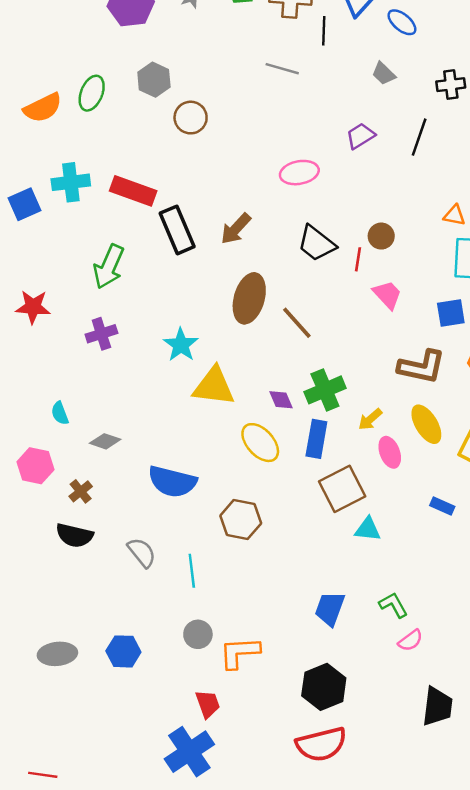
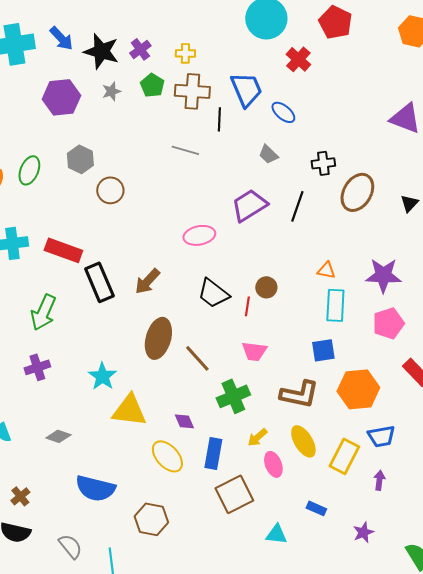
purple trapezoid: (360, 136) -> (249, 205), size x1.5
pink trapezoid: (387, 295) -> (254, 351), moved, turned 140
green cross: (325, 390) -> (233, 396), moved
gray diamond: (105, 441) -> (58, 436), moved
cyan triangle: (368, 529) -> (276, 534), moved

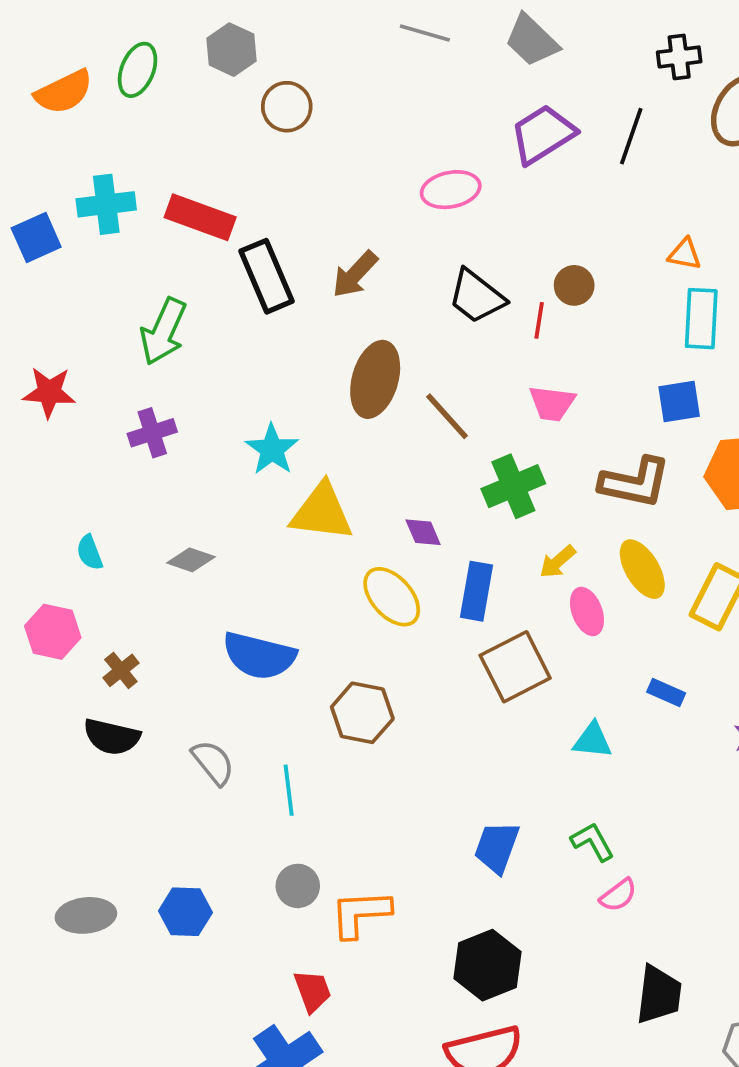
gray trapezoid: (268, 154) -> (532, 40), moved, size x1.5

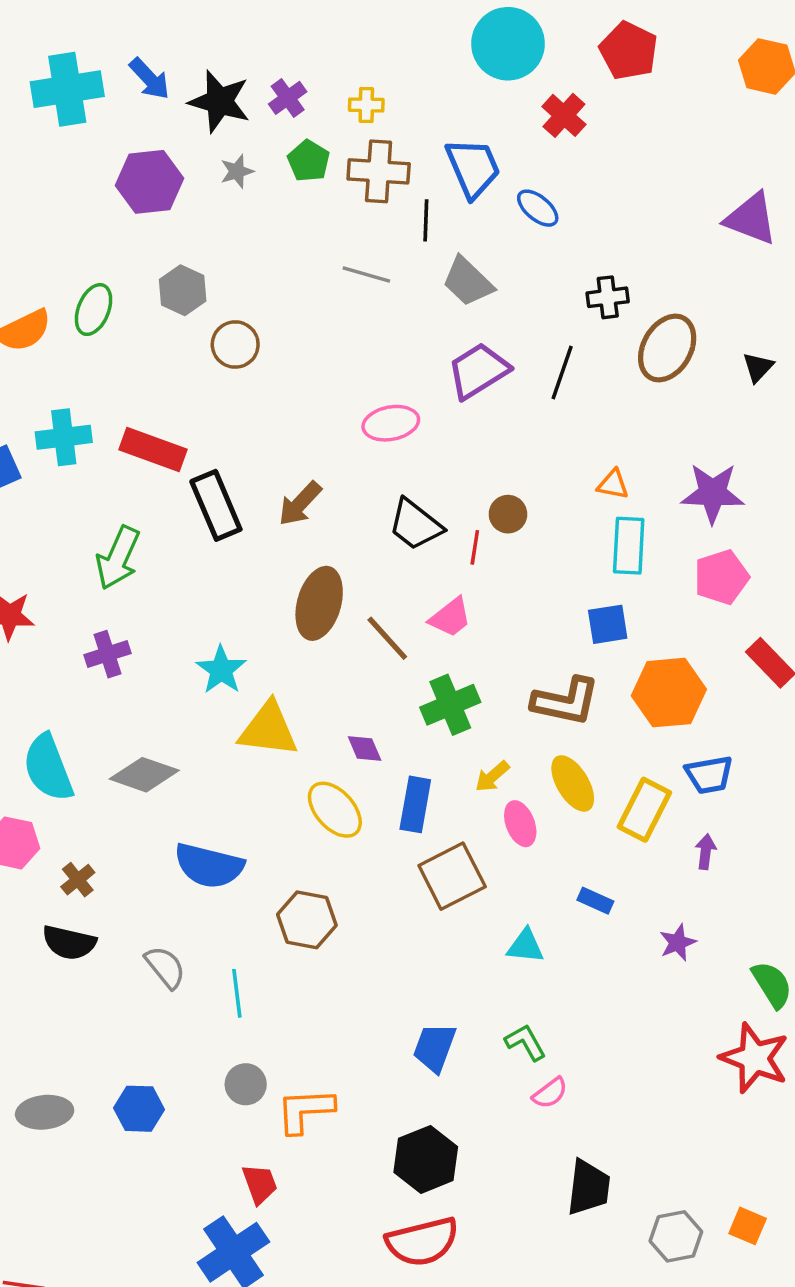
pink trapezoid: (552, 403) -> (450, 617), moved, turned -45
cyan semicircle: (90, 553) -> (48, 768), size x2.0
gray diamond: (191, 560) -> (144, 775), size x1.5

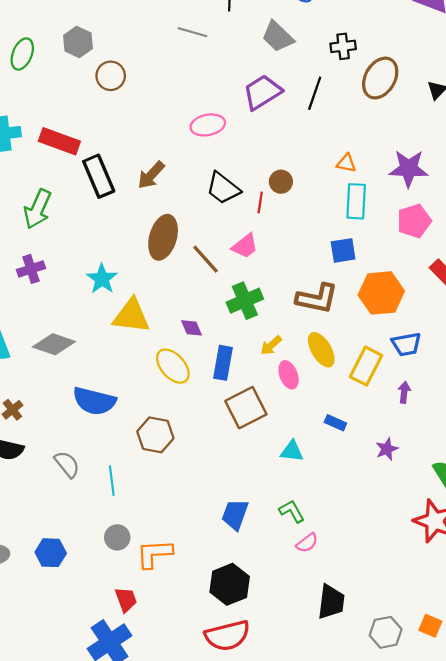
gray trapezoid: (468, 282) -> (278, 37), moved

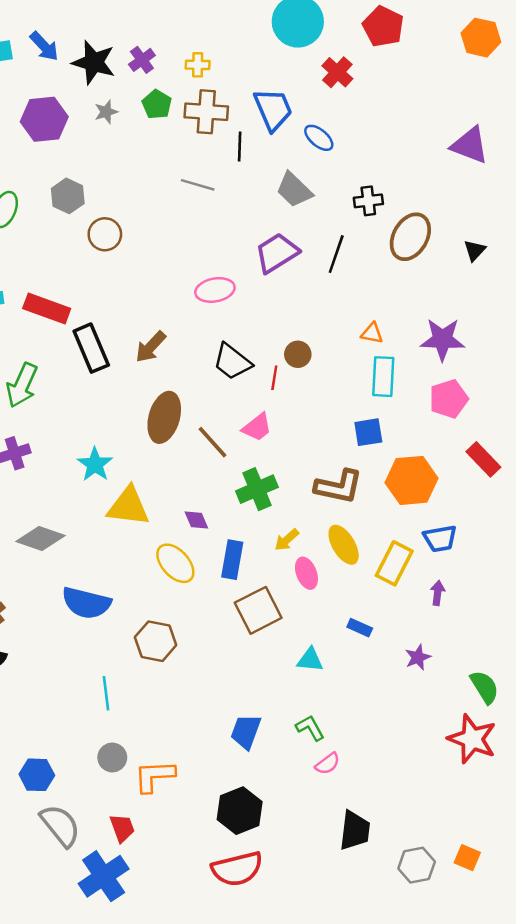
gray semicircle: (67, 464) -> (60, 826), moved, size x1.4

